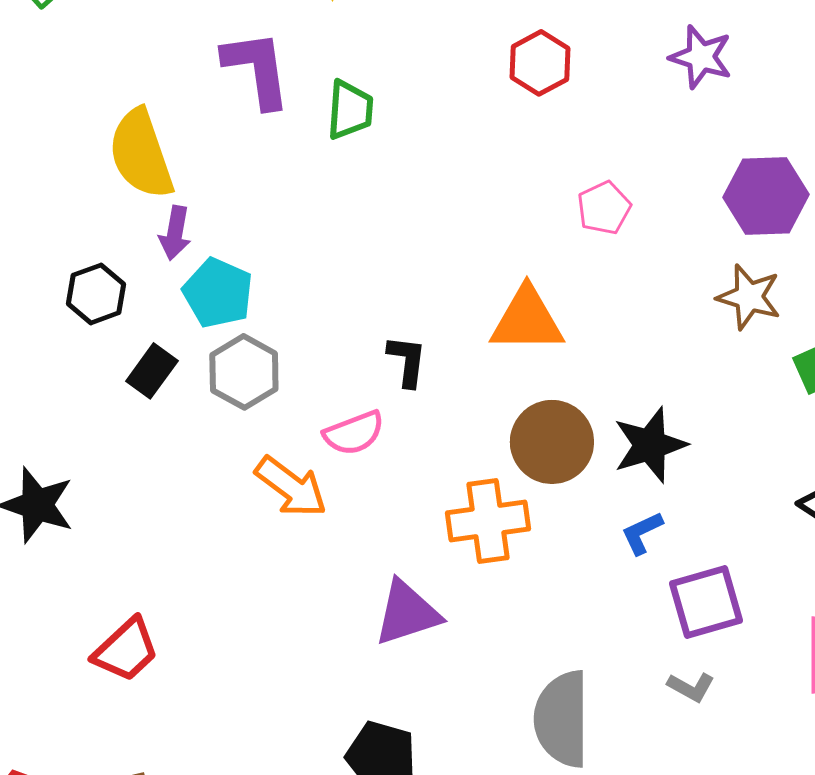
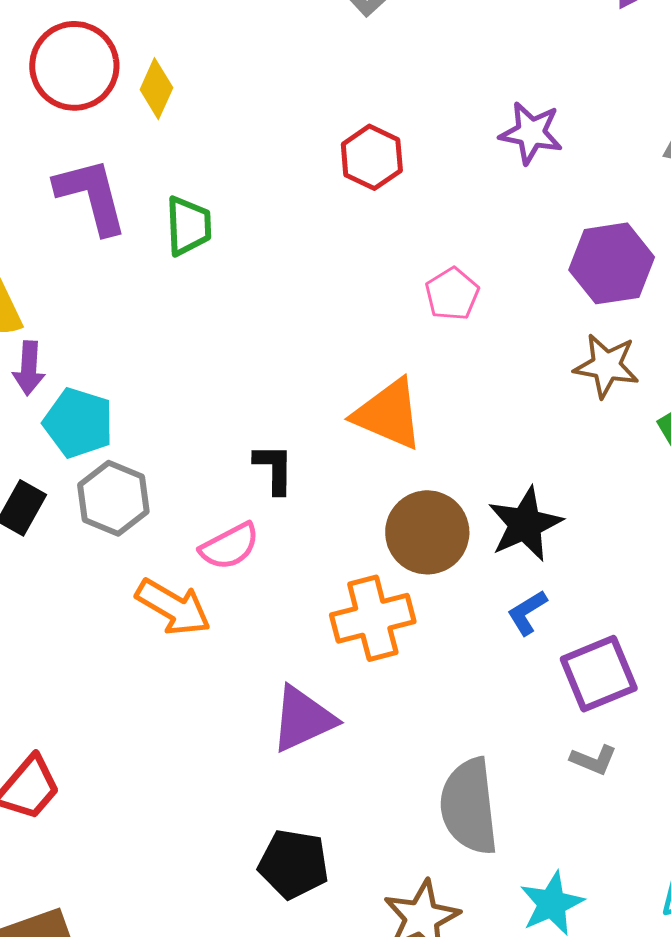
orange triangle: (527, 320) -> (388, 414), turned 30

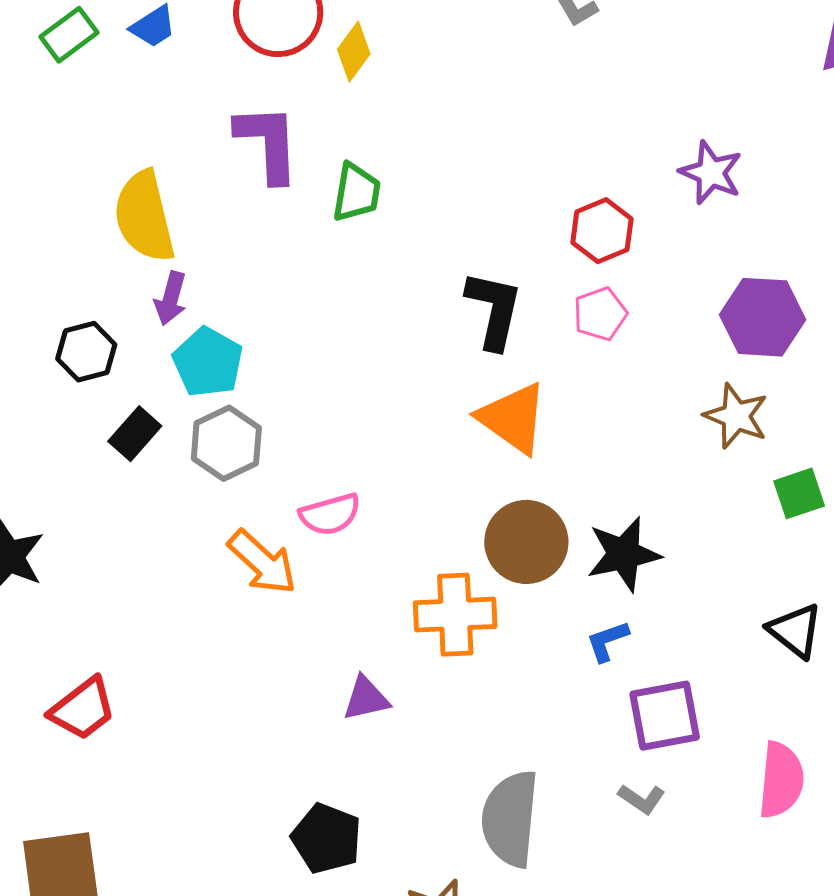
red hexagon: (372, 157) -> (602, 231), moved
black L-shape: (274, 469) -> (494, 310), moved, size x1.5
purple triangle: (303, 719) -> (366, 699), size x0.7

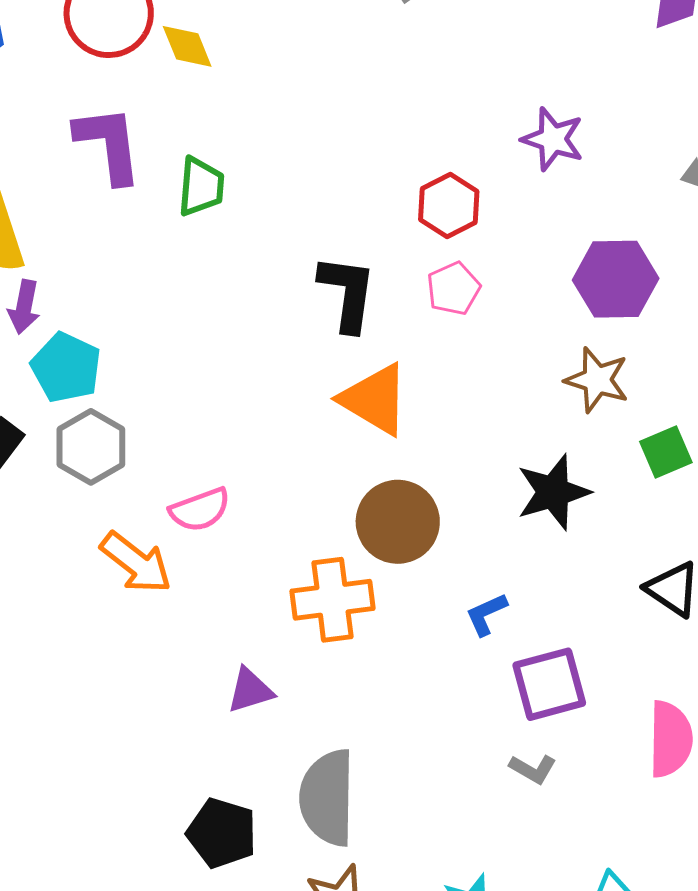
yellow diamond: (354, 52) -> (187, 46), turned -54
black star: (624, 554) -> (553, 492), moved
gray semicircle: (510, 819) -> (327, 798), moved

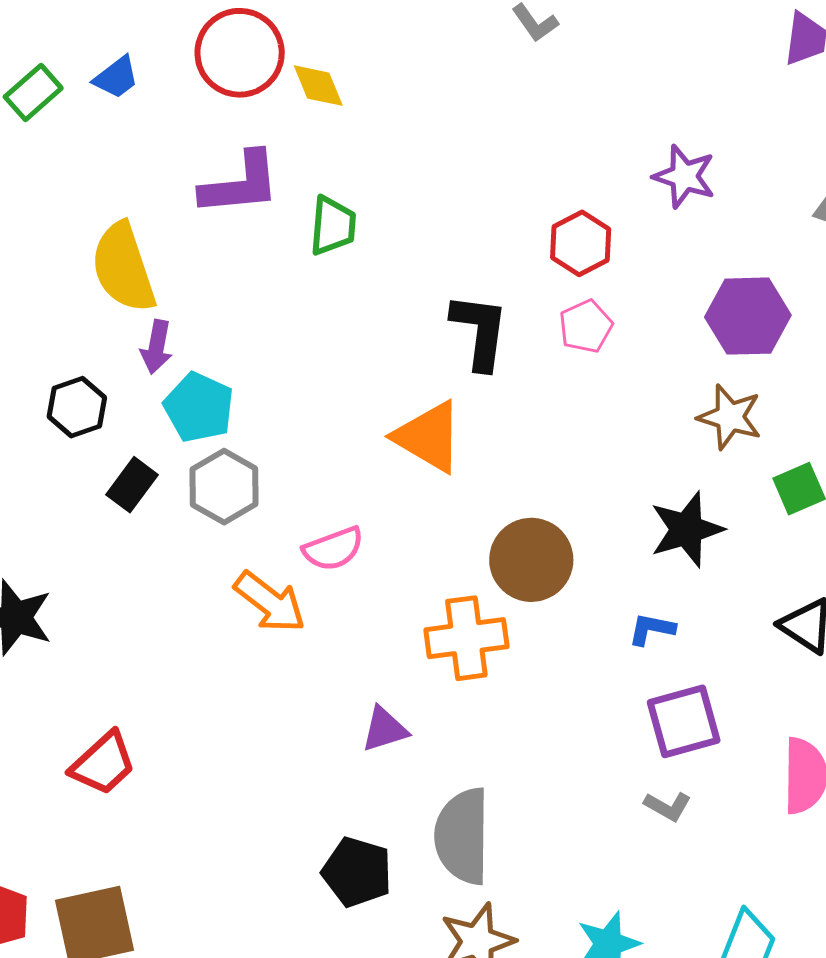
purple L-shape: (109, 144) -> (240, 184), turned 92
orange triangle: (375, 399) -> (429, 437), moved
blue L-shape: (486, 614) -> (652, 629), moved, turned 36

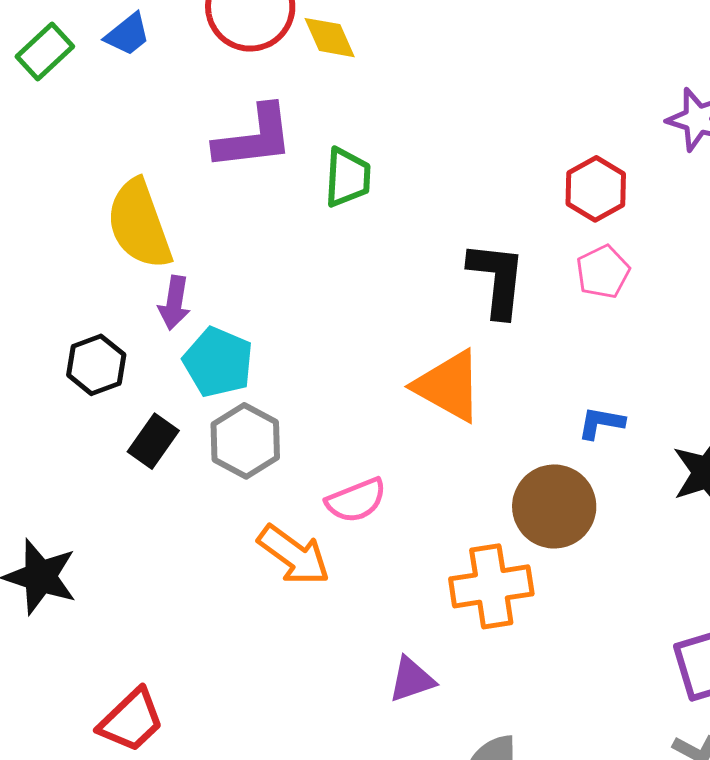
blue L-shape: (652, 629) -> (601, 423), moved

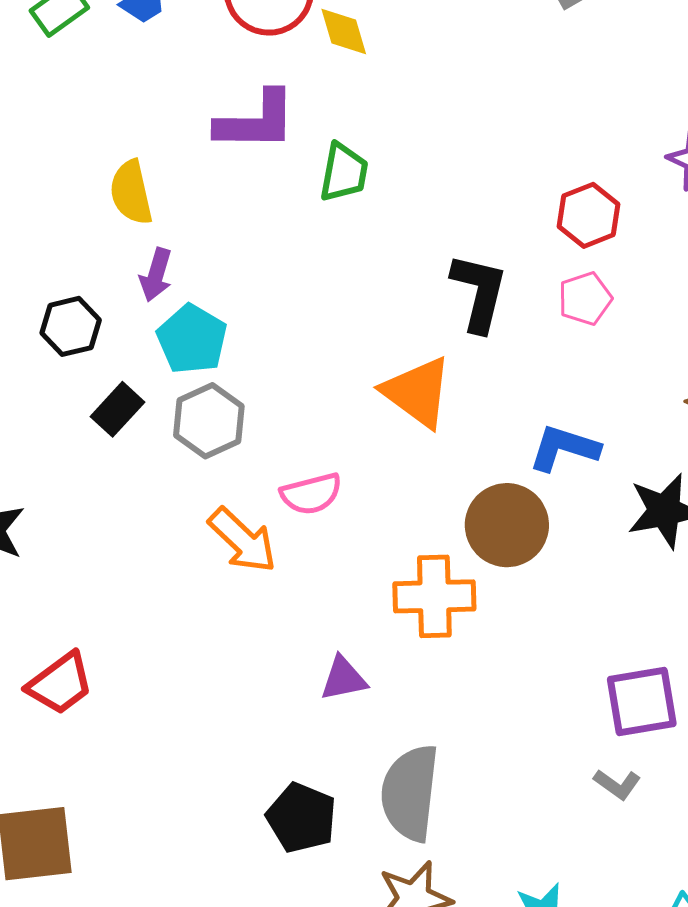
yellow semicircle: (139, 224) -> (131, 192), size x0.7
blue L-shape: (601, 423) -> (564, 448), size x1.5

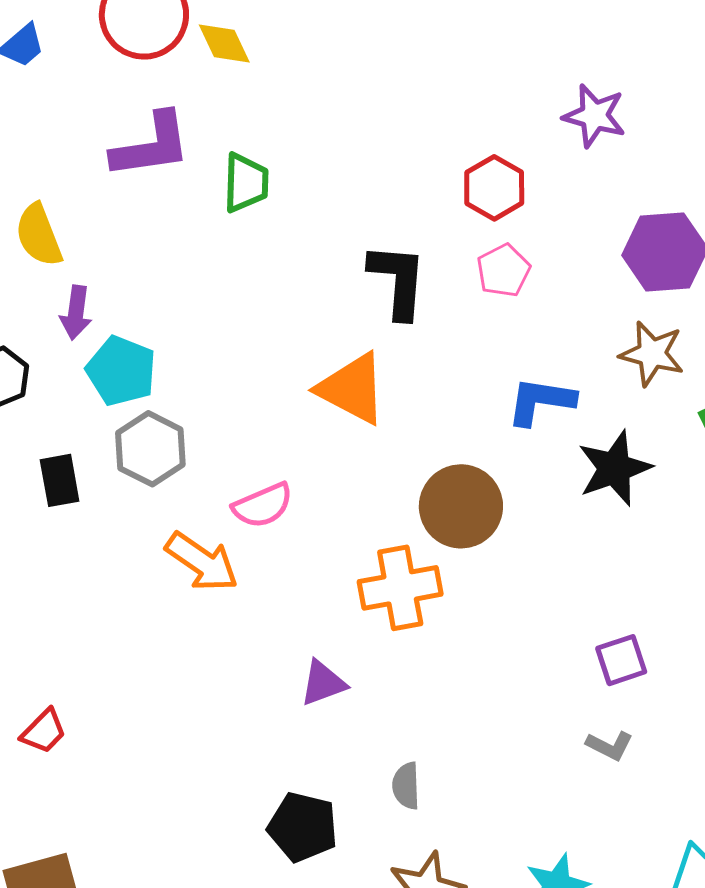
black rectangle: (118, 409) -> (60, 480), moved, turned -44
blue L-shape: (564, 448) -> (541, 401), moved
red trapezoid: (60, 684) -> (44, 731), size x0.7
purple square: (642, 702) -> (621, 660), size x0.7
gray semicircle: (410, 793) -> (406, 786), size x0.5

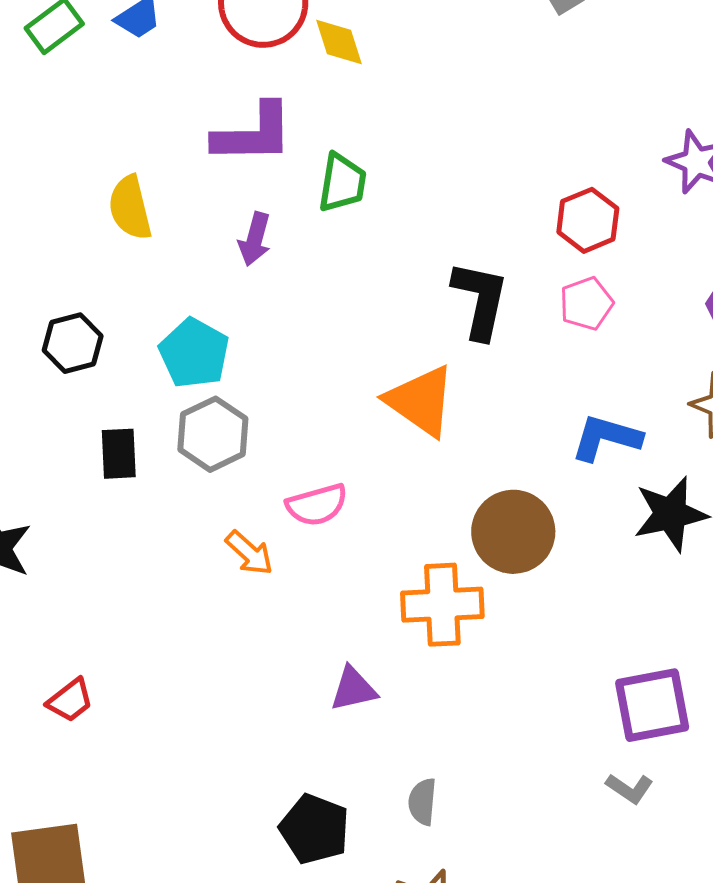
purple arrow: (76, 313) -> (255, 239), moved
orange arrow: (202, 562) -> (249, 553), size x0.7
purple square: (621, 660) -> (652, 705), size x1.5

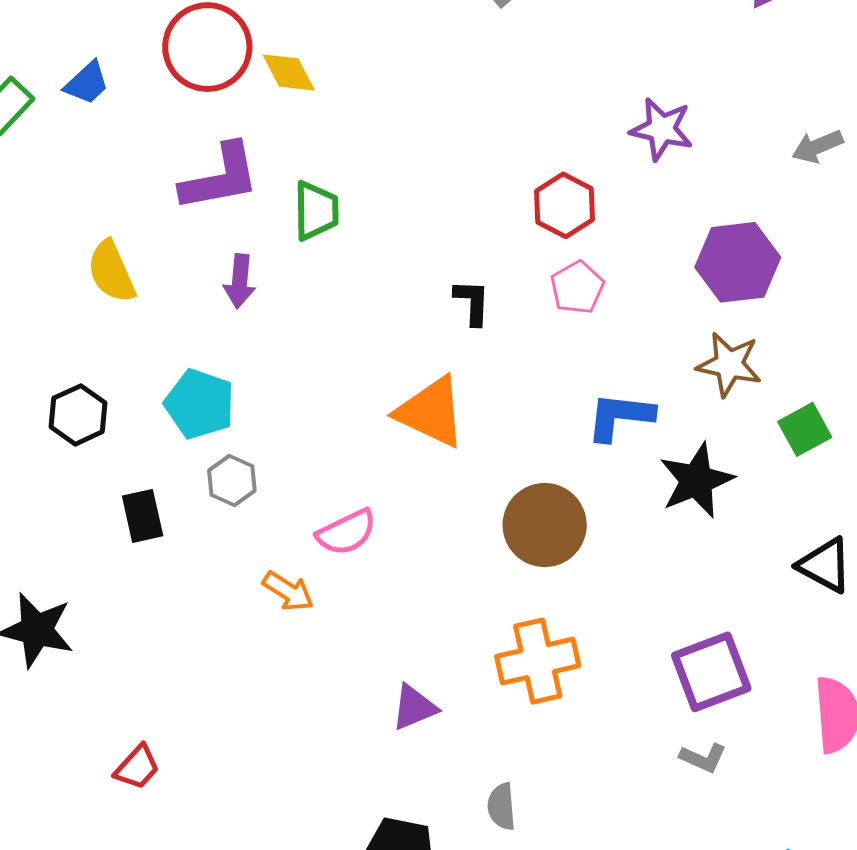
black L-shape: (480, 300) -> (472, 302), size x0.6
gray hexagon: (213, 434) -> (232, 481), size x0.7
orange cross: (442, 605) -> (538, 661), moved

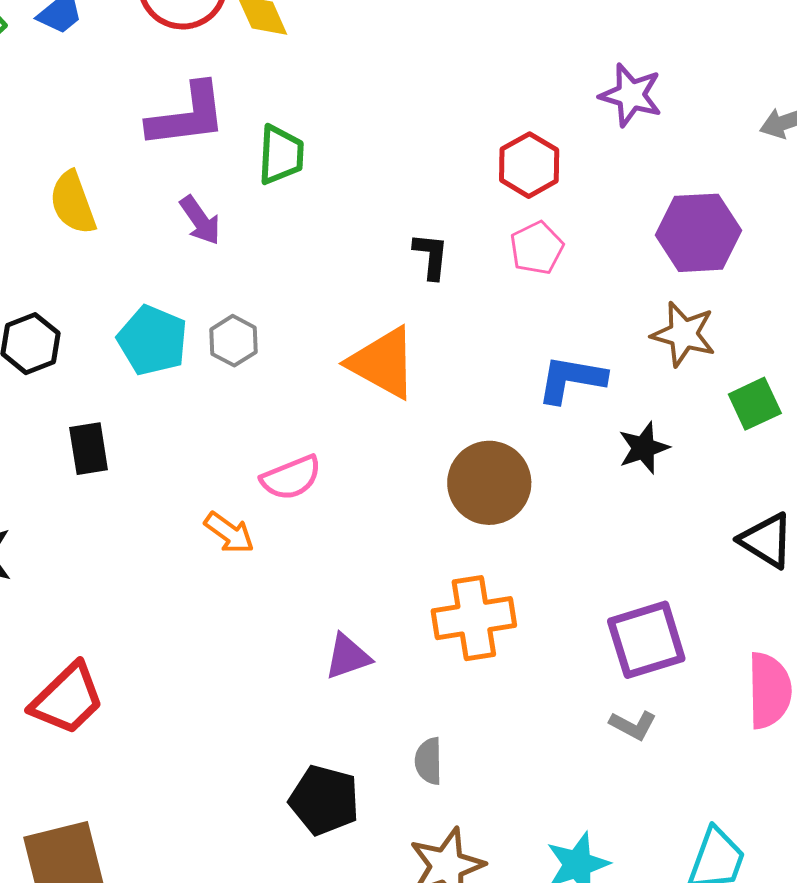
purple arrow: (240, 281) -> (200, 220), turned -44
black star: (696, 480) -> (644, 448), size x0.7
gray hexagon: (232, 481) -> (233, 341), moved
red trapezoid: (137, 767) -> (67, 699), size x1.6

